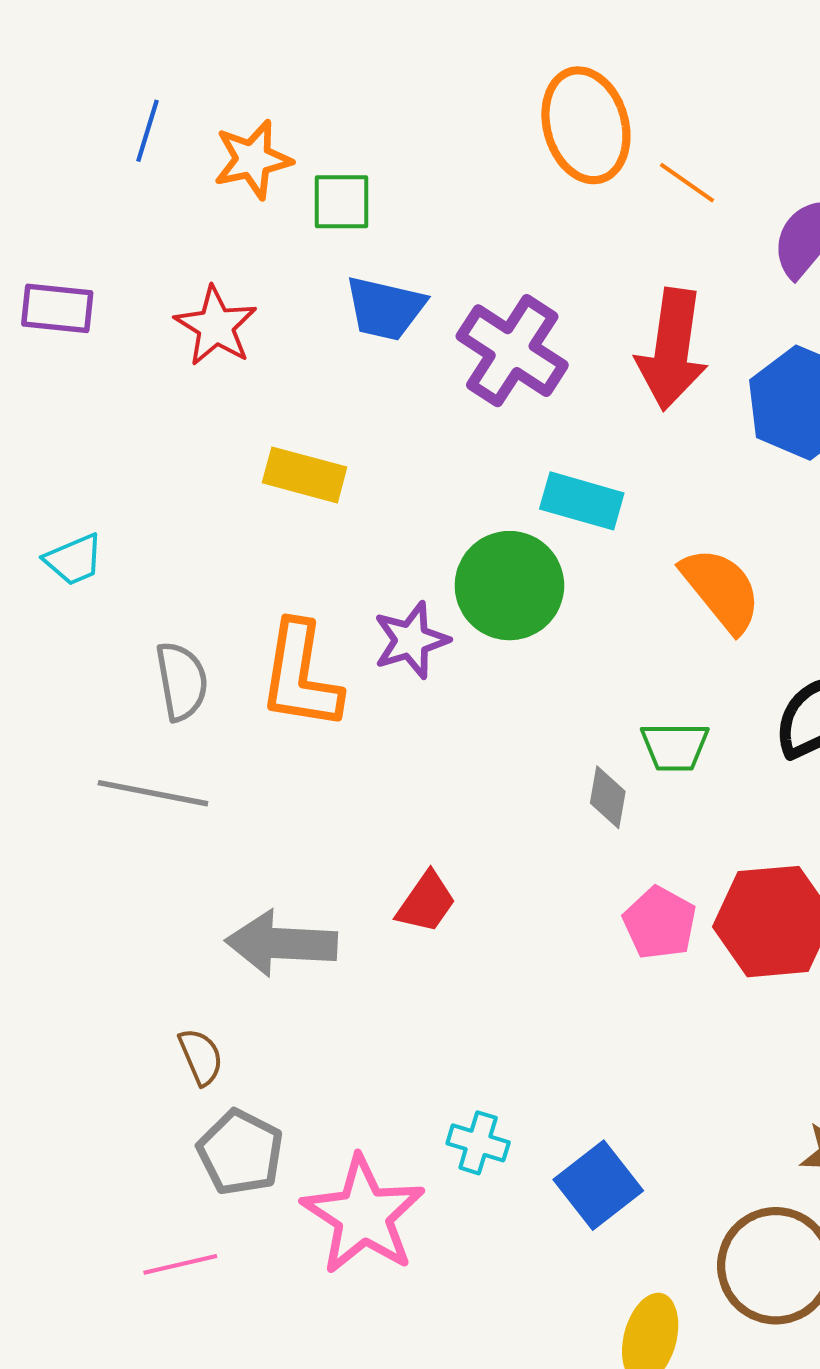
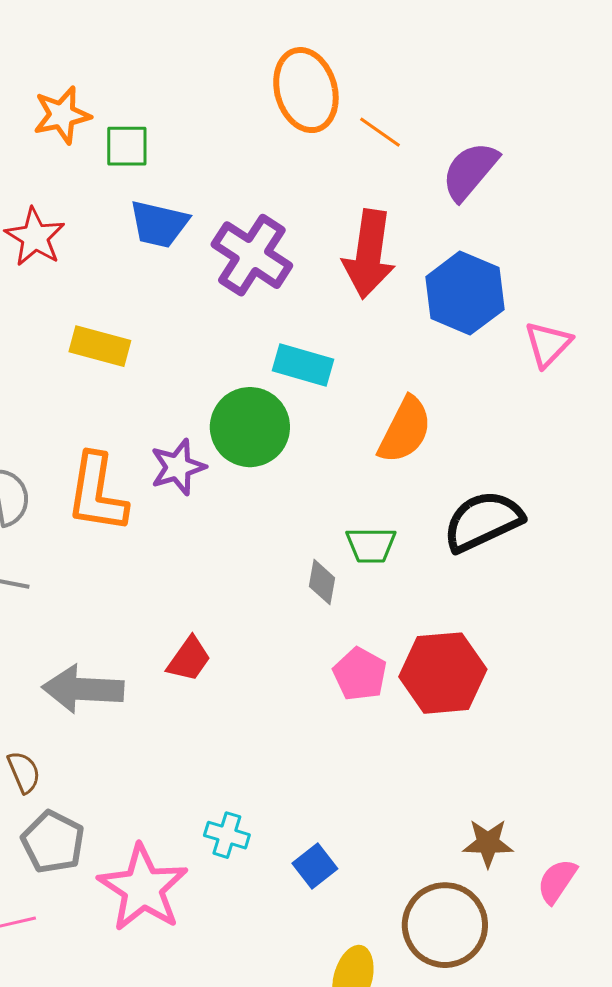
orange semicircle: (721, 590) -> (405, 430), turned 66
blue square: (598, 1185) -> (315, 866), size x0.7

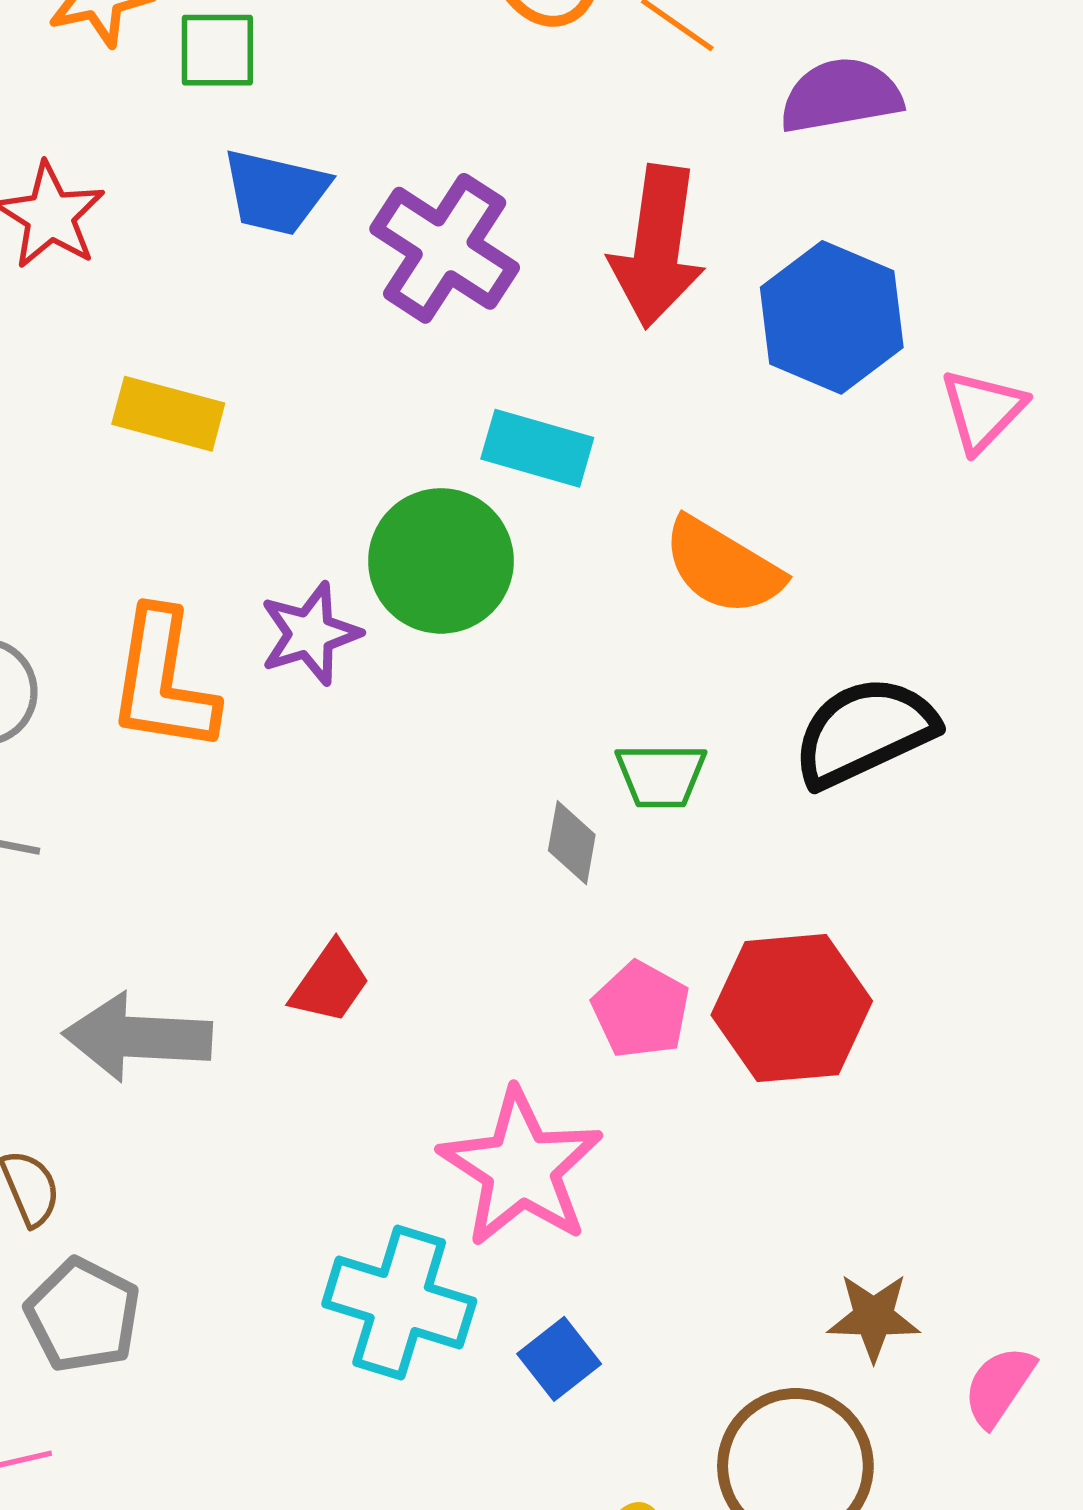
purple semicircle: (470, 171) -> (841, 96), turned 40
orange semicircle: (405, 430) -> (723, 566), turned 94
cyan cross: (227, 835) -> (399, 1303), size x1.8
pink star: (143, 888) -> (521, 1168), moved

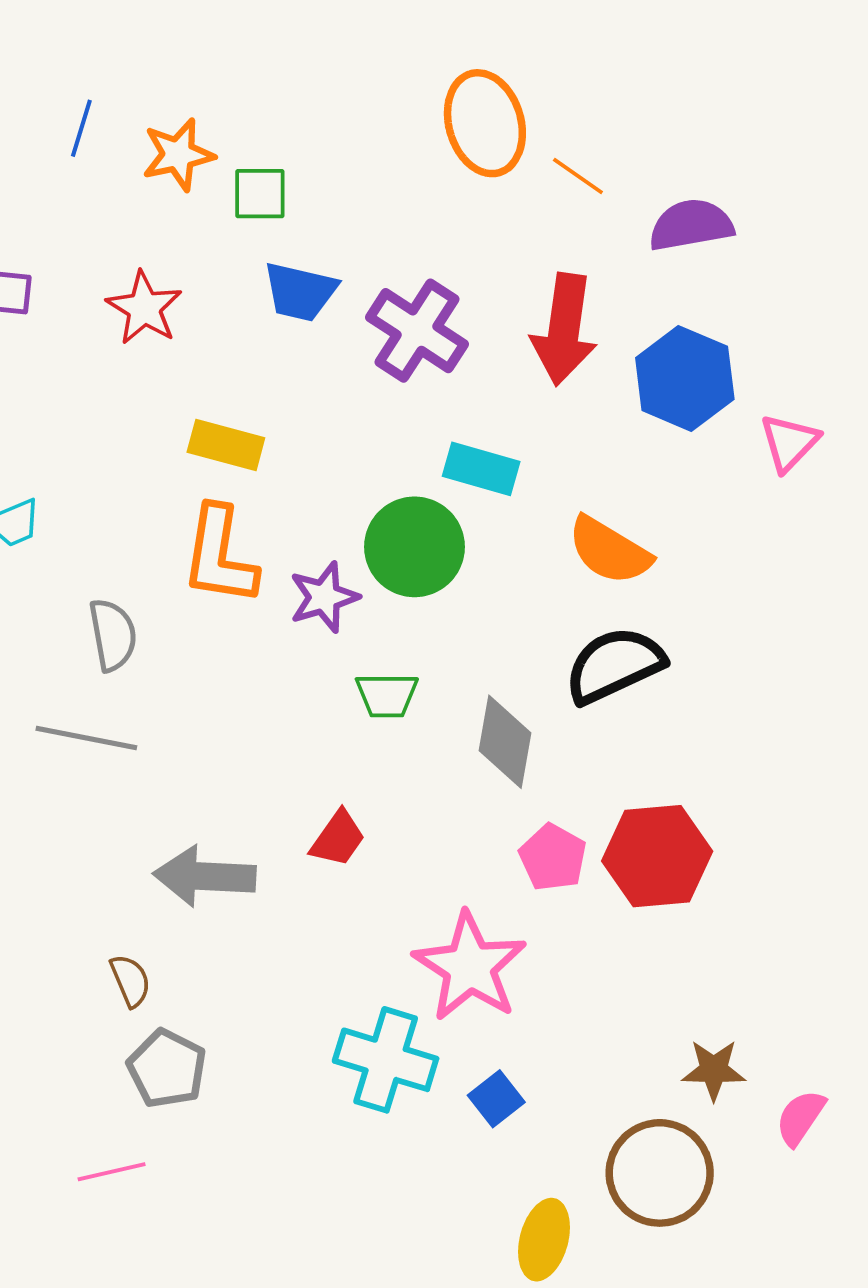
orange L-shape: (163, 681) -> (220, 556), moved
black semicircle: (864, 732) -> (614, 665), moved
green trapezoid: (661, 775) -> (387, 695), moved
gray diamond: (572, 843) -> (505, 742), size x1.6

